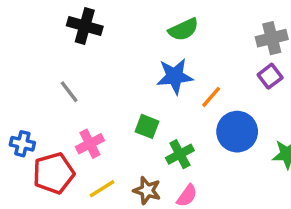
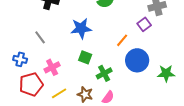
blue star: (175, 76) -> (81, 28), moved
purple square: (270, 76) -> (144, 24), moved
blue cross: (22, 144) -> (20, 59), moved

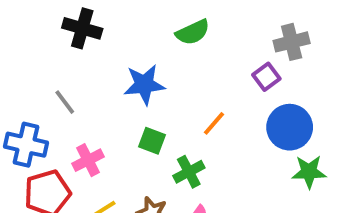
orange line: (122, 40) -> (214, 123), moved
blue cross: (20, 59) -> (26, 145), size x1.5
blue circle: (137, 60) -> (290, 127), moved

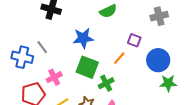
purple square: (266, 77) -> (134, 40), moved, turned -32
green square: (152, 141) -> (87, 67), size x1.6
blue cross: (26, 145) -> (22, 57), moved

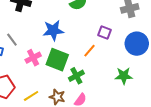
blue circle: (158, 60) -> (137, 44), moved
pink cross: (54, 77) -> (33, 58), moved
green star: (168, 83) -> (124, 76), moved

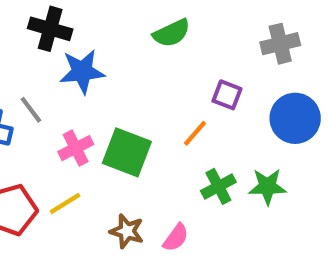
blue star: (53, 30) -> (82, 71), moved
green cross: (76, 76) -> (218, 186), moved
yellow line: (31, 96) -> (65, 204), moved

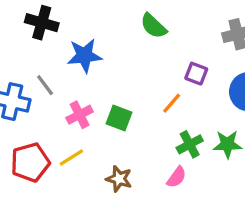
black cross: (50, 29) -> (42, 23), moved
green semicircle: (172, 33) -> (154, 26), turned 68
green square: (127, 152) -> (119, 118), size x0.7
pink semicircle: (176, 238) -> (177, 177), moved

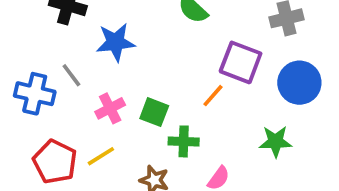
purple square: (196, 74) -> (241, 62), size x1.6
green cross: (190, 144) -> (184, 141), moved, turned 30
red pentagon: (30, 162) -> (55, 162), turned -30

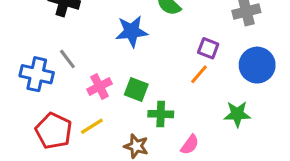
blue star: (116, 42) -> (132, 31), moved
purple square: (241, 62) -> (208, 48), size x0.6
orange line: (213, 96) -> (199, 74), moved

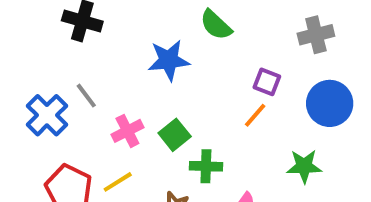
blue cross: (37, 74) -> (47, 115), turned 32
green square: (136, 90) -> (175, 135), turned 30

